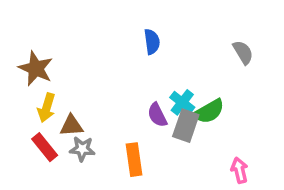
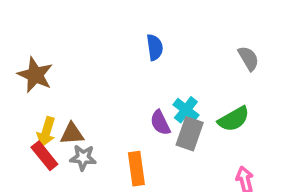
yellow arrow: (46, 108) -> (46, 132), moved
green semicircle: (209, 111) -> (234, 119), moved

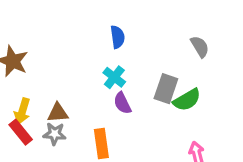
cyan cross: (186, 110) -> (114, 77), moved
brown triangle: (72, 134) -> (58, 113), moved
gray rectangle: (190, 134) -> (166, 89), moved

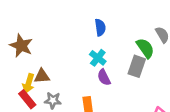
green semicircle: (187, 100) -> (145, 48), moved, turned -95
brown triangle: (58, 113) -> (42, 76), moved

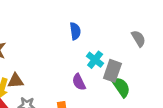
green semicircle: (145, 48) -> (121, 87), moved
cyan cross: (98, 58) -> (95, 60), moved

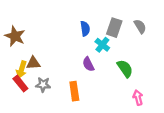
blue semicircle: (75, 31) -> (85, 29), moved
gray rectangle: (112, 71) -> (114, 28), moved

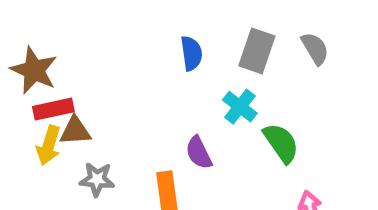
cyan cross: (102, 45) -> (240, 107), moved
purple semicircle: (88, 64) -> (199, 153), moved
red rectangle: (20, 84) -> (53, 109), moved, turned -63

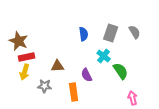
brown triangle: (75, 131) -> (58, 66), moved

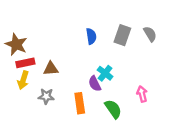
cyan cross: (104, 56) -> (105, 73), moved
brown triangle: (58, 66) -> (51, 69), moved
green semicircle: (121, 71) -> (113, 109), moved
pink arrow: (133, 98) -> (142, 94), moved

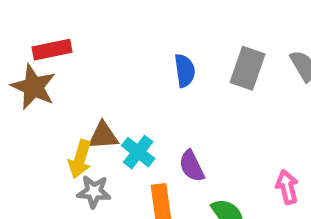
red rectangle: (25, 63) -> (52, 50), moved
cyan cross: (105, 73) -> (138, 152), moved
yellow arrow: (23, 80) -> (80, 159), moved

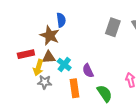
red rectangle: (52, 50) -> (26, 54), moved
blue semicircle: (185, 71) -> (61, 20), moved
brown star: (33, 87) -> (50, 36), moved

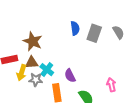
blue semicircle: (61, 20) -> (75, 28), moved
gray star: (45, 82) -> (36, 80), moved

